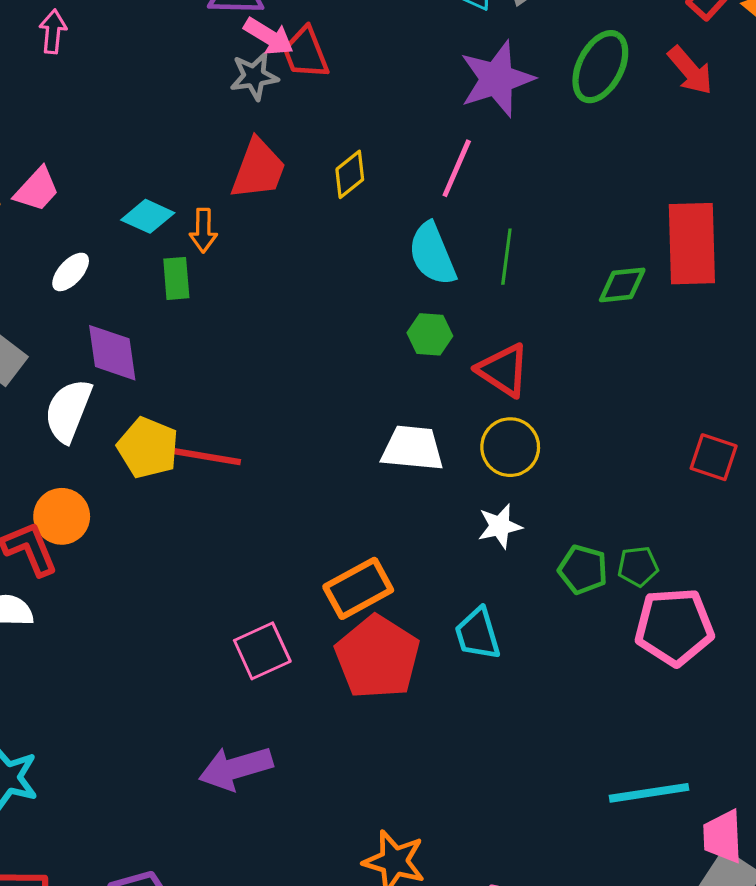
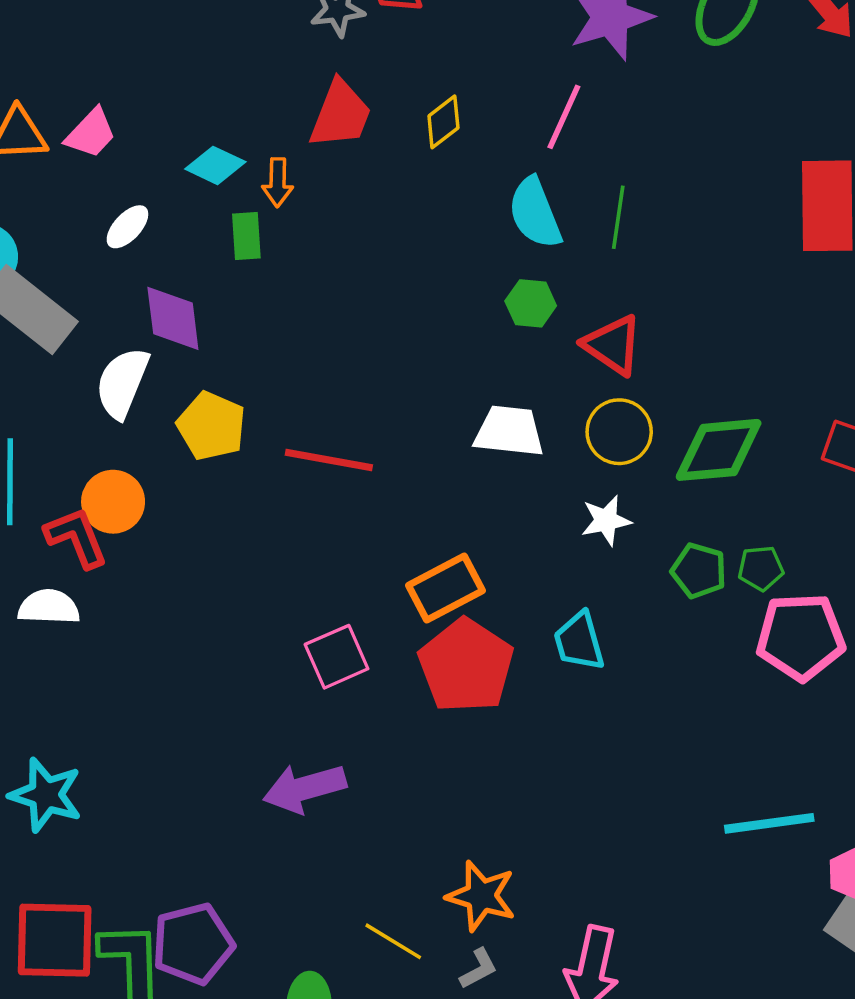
green diamond: (622, 285) -> (719, 450), moved, size x1.6
red line: (202, 456) -> (329, 460), moved

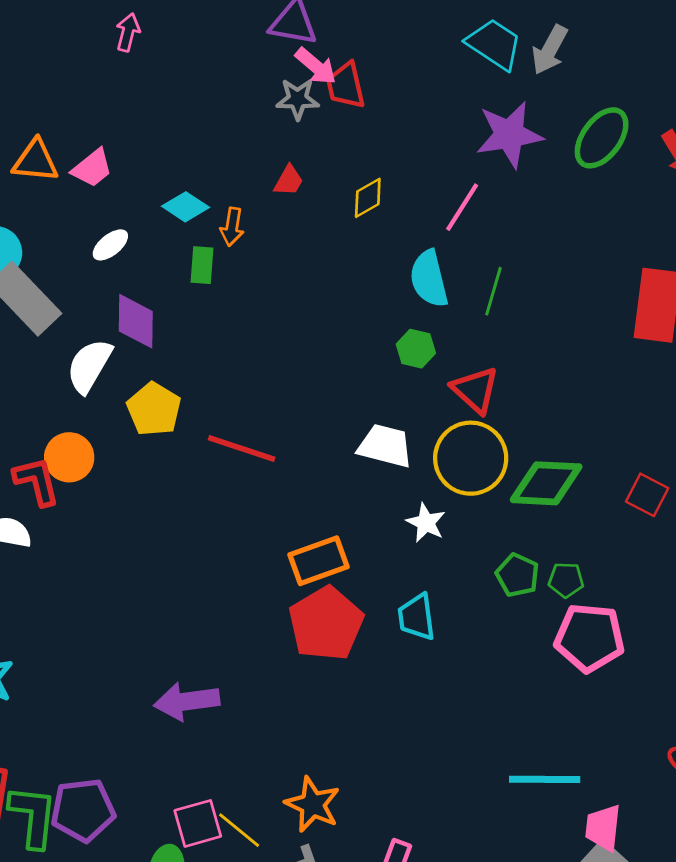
red trapezoid: (341, 114) -> (289, 181), size x0.6
yellow circle: (619, 432) -> (471, 458), size x1.4
white star: (606, 520) -> (426, 523), moved, turned 30
pink square: (337, 657) -> (198, 823), moved

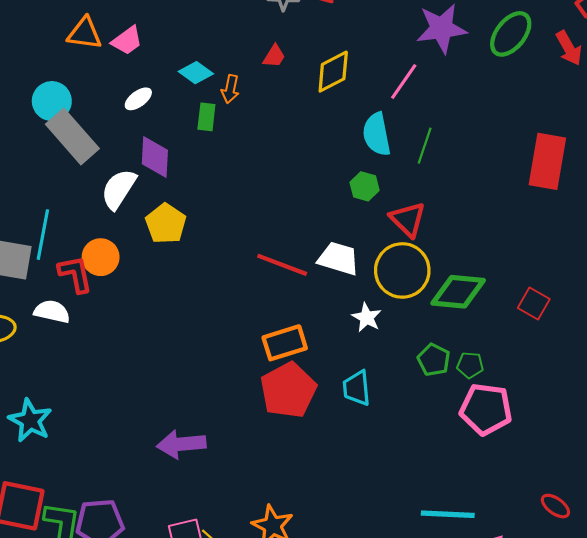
yellow diamond: (368, 198) -> (333, 72), size x1.4
red line: (242, 448) -> (282, 265), moved

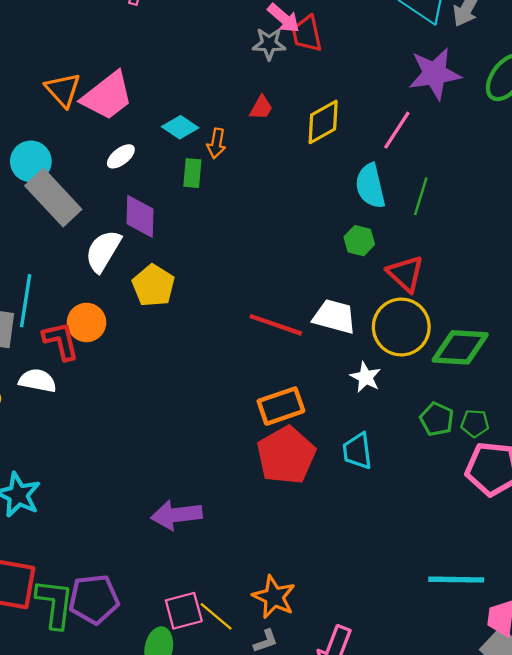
orange triangle: (85, 33) -> (63, 90), turned 42
pink trapezoid: (127, 41) -> (107, 96), size x1.6

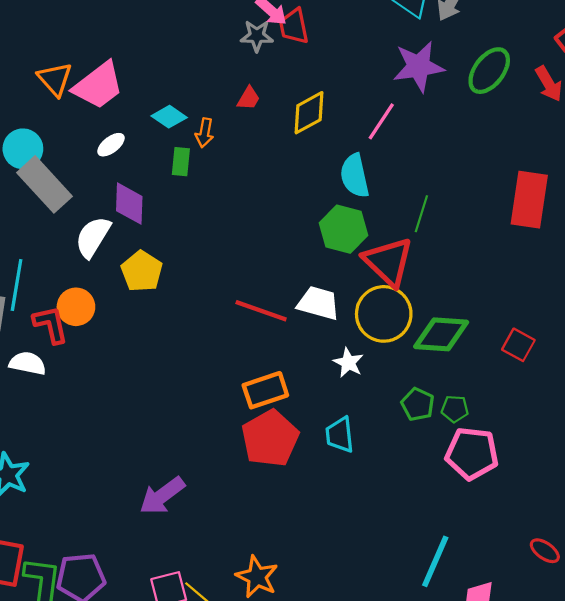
green line: (421, 196) -> (421, 214), moved
green hexagon: (359, 241) -> (343, 229), size x1.6
red triangle: (405, 274) -> (388, 262), size x1.4
purple arrow: (176, 515) -> (162, 496), turned -30
cyan line: (456, 580) -> (435, 561), turned -68

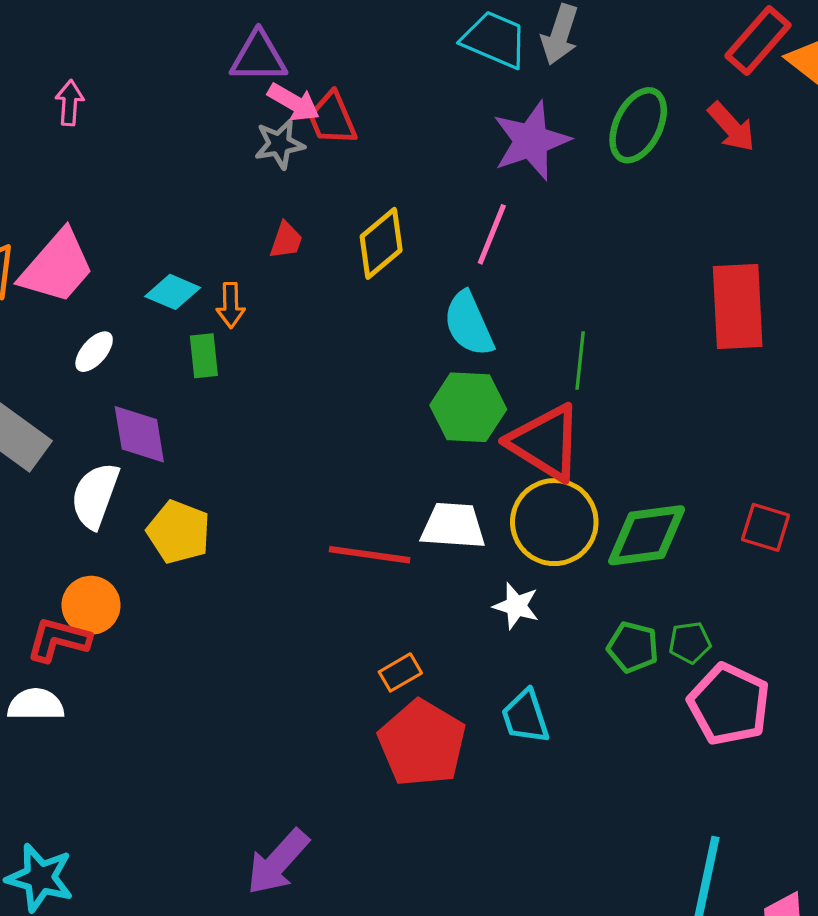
red L-shape: (51, 325) -> (58, 640), turned -51
orange rectangle: (265, 390) -> (400, 672), size x0.6
pink pentagon: (472, 453) -> (729, 704), turned 30

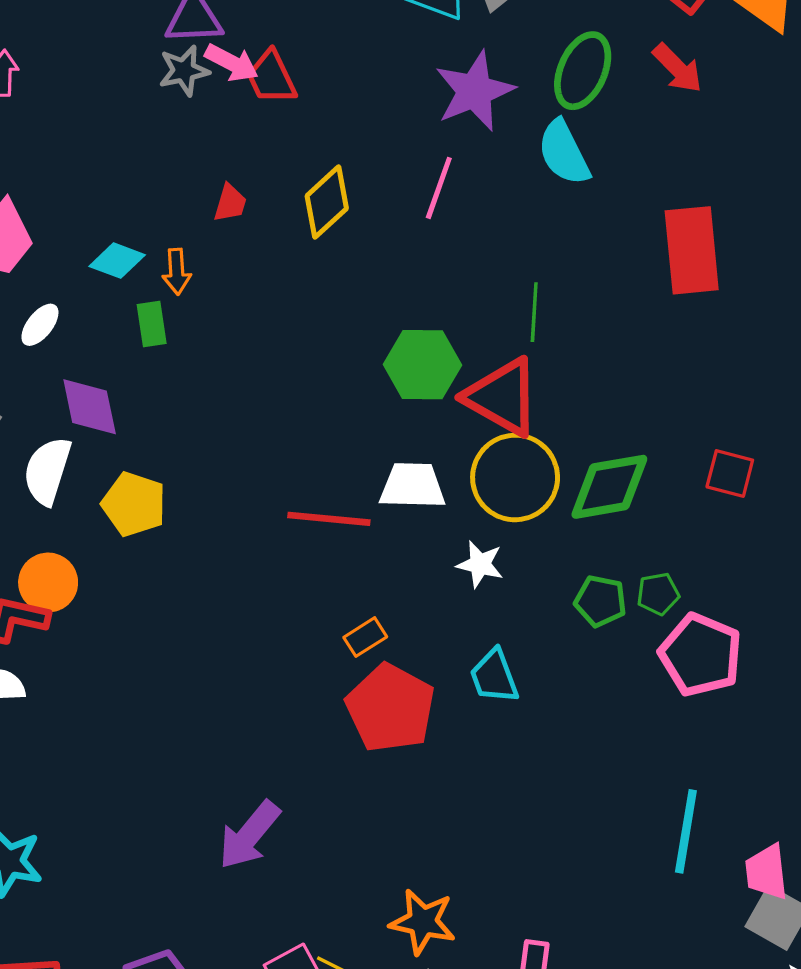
gray star: (279, 144) -> (184, 71), moved
cyan semicircle: (469, 324) -> (564, 153), moved

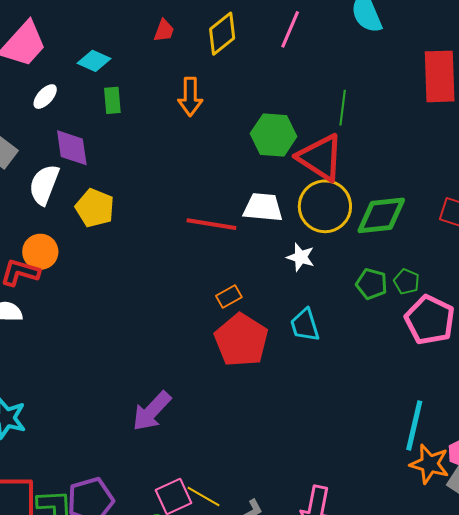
orange arrow: (177, 272) -> (190, 97), moved, size x1.4
green pentagon: (658, 594) -> (406, 282), turned 30
orange star: (423, 922) -> (430, 464), moved

